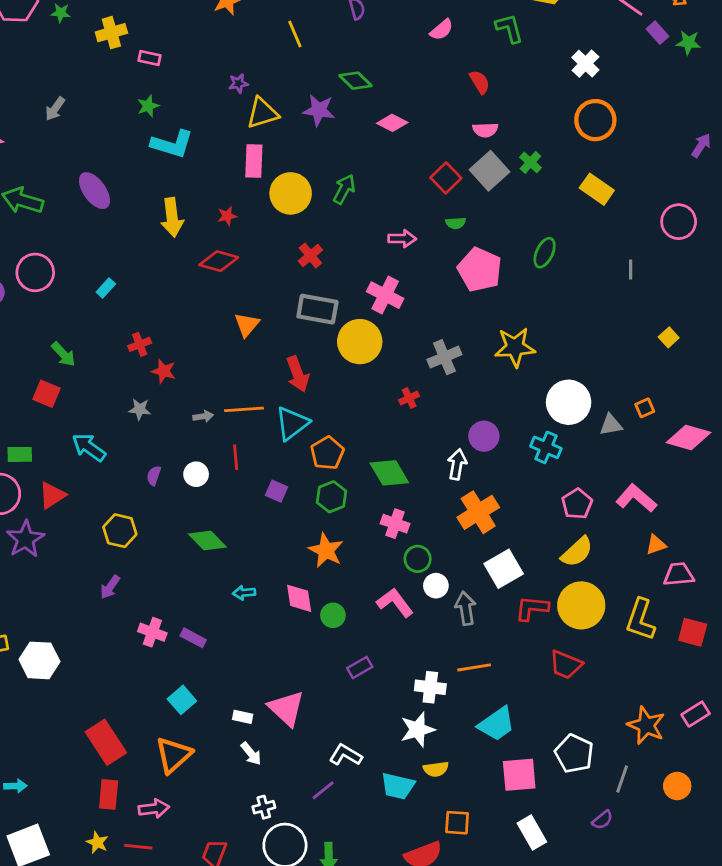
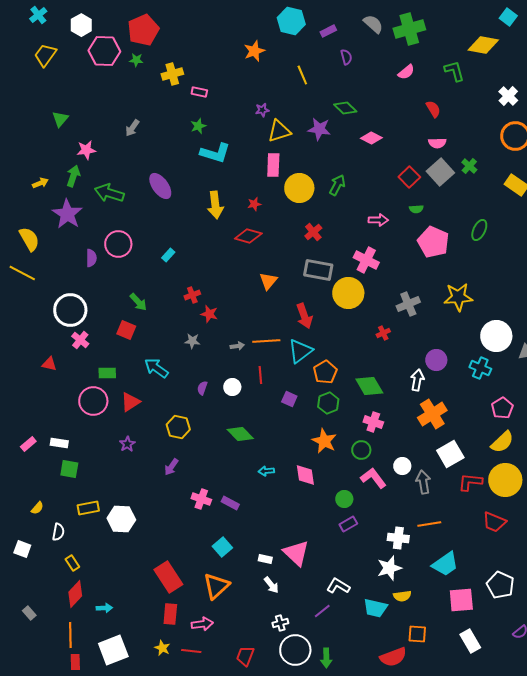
purple star: (25, 539) -> (127, 444), moved, size x0.6
green circle: (418, 559) -> (361, 450), moved
green circle: (333, 615) -> (344, 499), moved

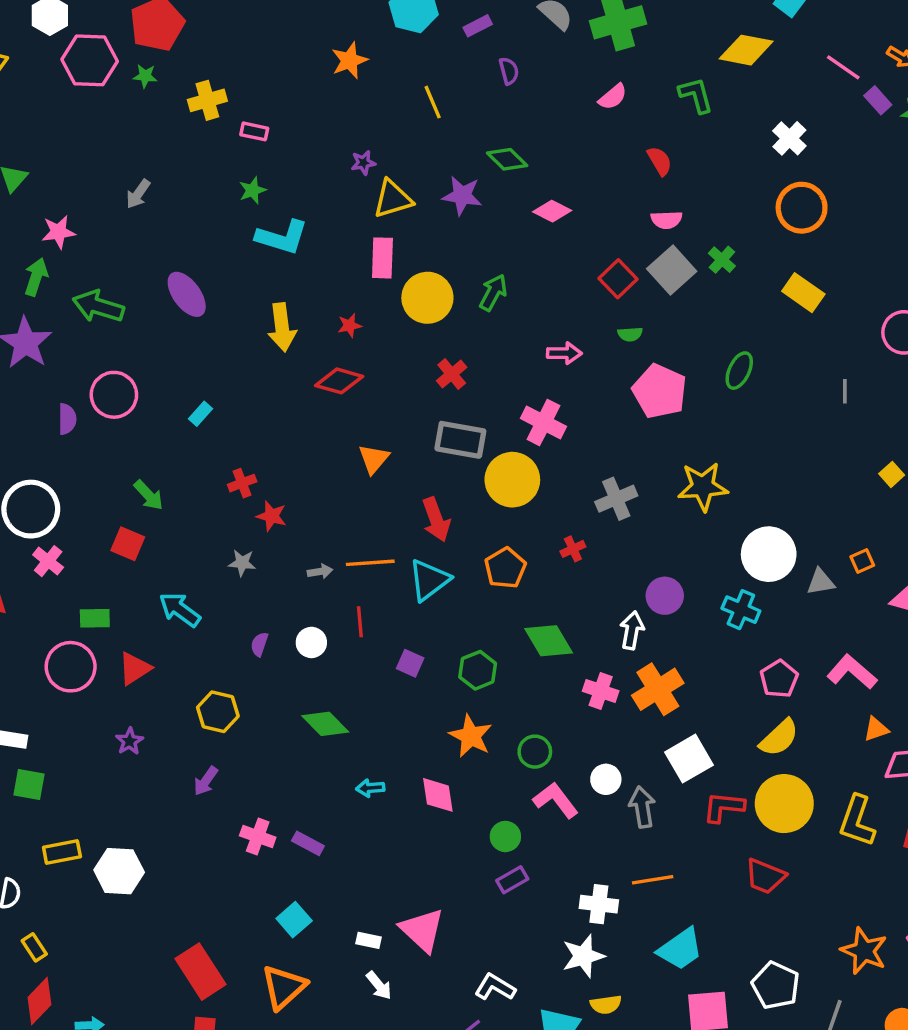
orange pentagon: (325, 372) -> (505, 568), moved
pink cross: (373, 422) -> (601, 691), moved

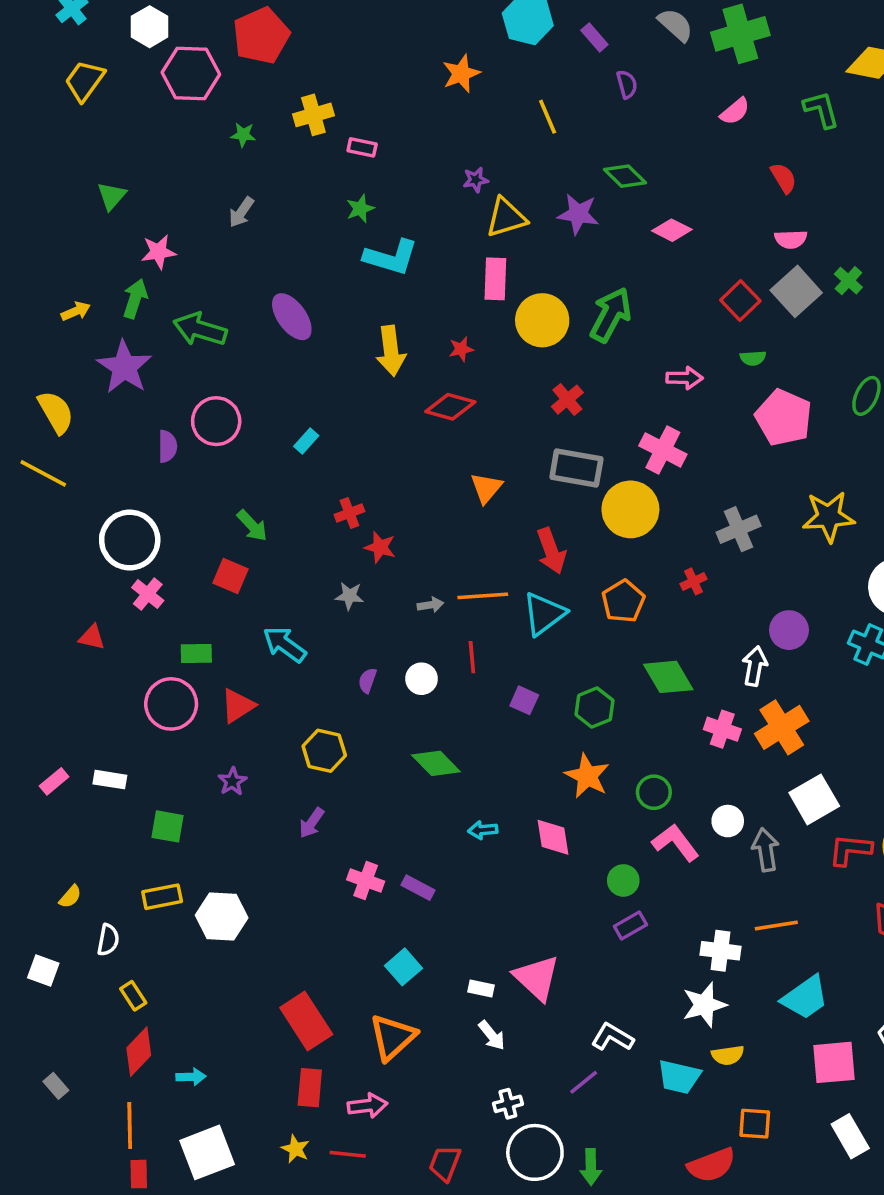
purple rectangle: (478, 26) -> (594, 37), turned 76
green star: (145, 76) -> (243, 135), moved
green arrow: (493, 293) -> (611, 315), size x1.4
green square: (29, 785) -> (168, 826), moved

